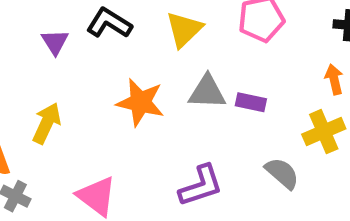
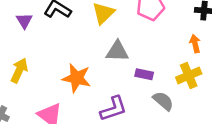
orange star: (140, 102) -> (77, 78), moved
purple rectangle: (251, 102) -> (144, 74), moved

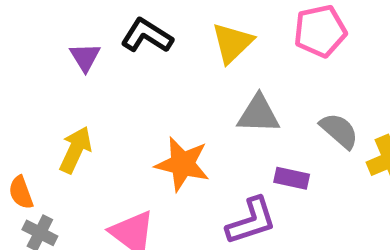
purple rectangle: (144, 74) -> (292, 178), moved
gray semicircle: (163, 101) -> (339, 131), moved

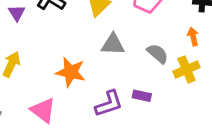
purple rectangle: (292, 178) -> (142, 96), moved

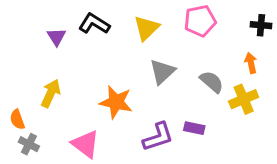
gray triangle: (113, 44) -> (162, 72), turned -45

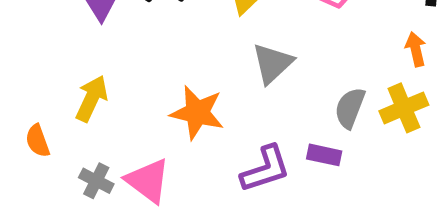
gray semicircle: (212, 82) -> (350, 108), moved, turned -110
gray cross: (29, 144) -> (96, 181), moved

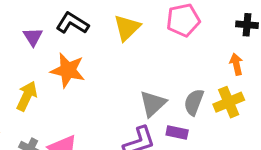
gray triangle: (272, 63) -> (153, 104), moved
orange star: (197, 113) -> (68, 70), moved

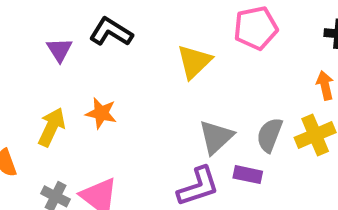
yellow triangle: (127, 28) -> (194, 62), moved
orange star: (68, 70) -> (101, 113), moved, size x0.7

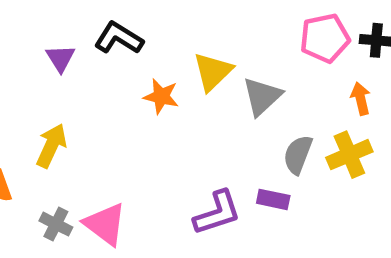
pink pentagon: (256, 28) -> (325, 38), moved
orange star: (101, 113) -> (161, 96), moved
gray triangle: (216, 137) -> (262, 96), moved

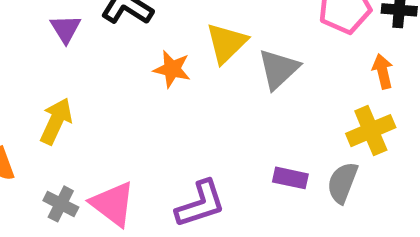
gray semicircle: (298, 155) -> (342, 183), moved
purple L-shape: (217, 213) -> (200, 204), moved

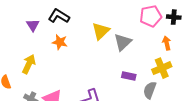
orange star: (172, 69) -> (60, 42), moved
purple rectangle: (290, 178) -> (129, 76), moved

